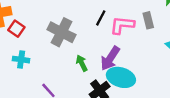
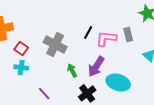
red square: (16, 29) -> (21, 48), moved
cyan ellipse: (121, 77) -> (118, 82), moved

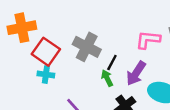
black line: (88, 32) -> (112, 63), moved
red square: (21, 48) -> (46, 52), size x1.6

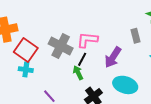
pink L-shape: (148, 40) -> (87, 40), moved
purple arrow: (136, 73) -> (113, 57), moved

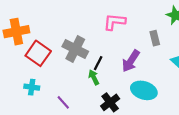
pink L-shape: (87, 40) -> (114, 22), moved
cyan cross: (26, 70) -> (32, 87), moved

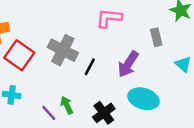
green arrow: (94, 77) -> (67, 105), moved

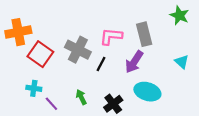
pink L-shape: (109, 18) -> (111, 36), moved
gray rectangle: (156, 37) -> (144, 34), moved, size x1.5
purple line: (49, 113) -> (51, 104), moved

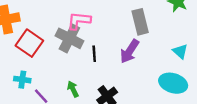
pink L-shape: (111, 36) -> (79, 21), moved
black line: (101, 64) -> (94, 54), turned -32
cyan ellipse: (147, 92) -> (173, 83), moved

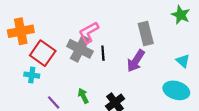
pink L-shape: (79, 21) -> (89, 32), turned -35
black line: (94, 54) -> (103, 53), moved
cyan cross: (22, 80) -> (32, 75), moved

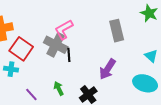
black line: (103, 53) -> (69, 55), moved
purple arrow: (136, 61) -> (107, 69), moved

